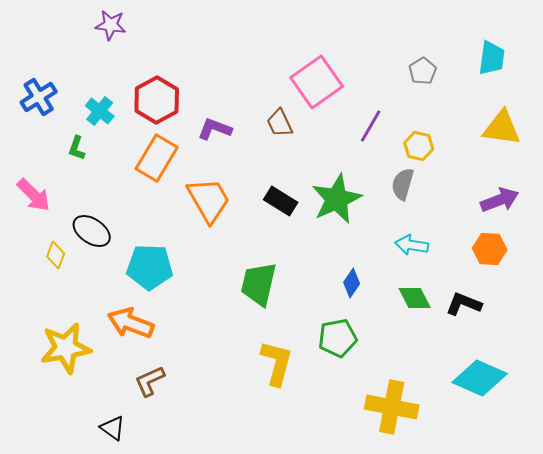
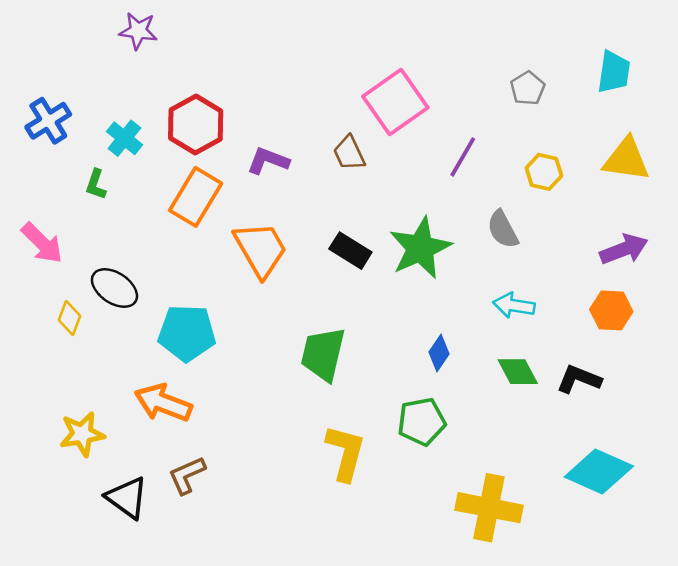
yellow hexagon: (419, 146) -> (544, 172), moved
gray semicircle: (403, 184) -> (503, 229), turned -44
yellow star: (66, 348) -> (82, 434), size x0.7
black triangle: (113, 428) -> (127, 498), moved, size x1.4

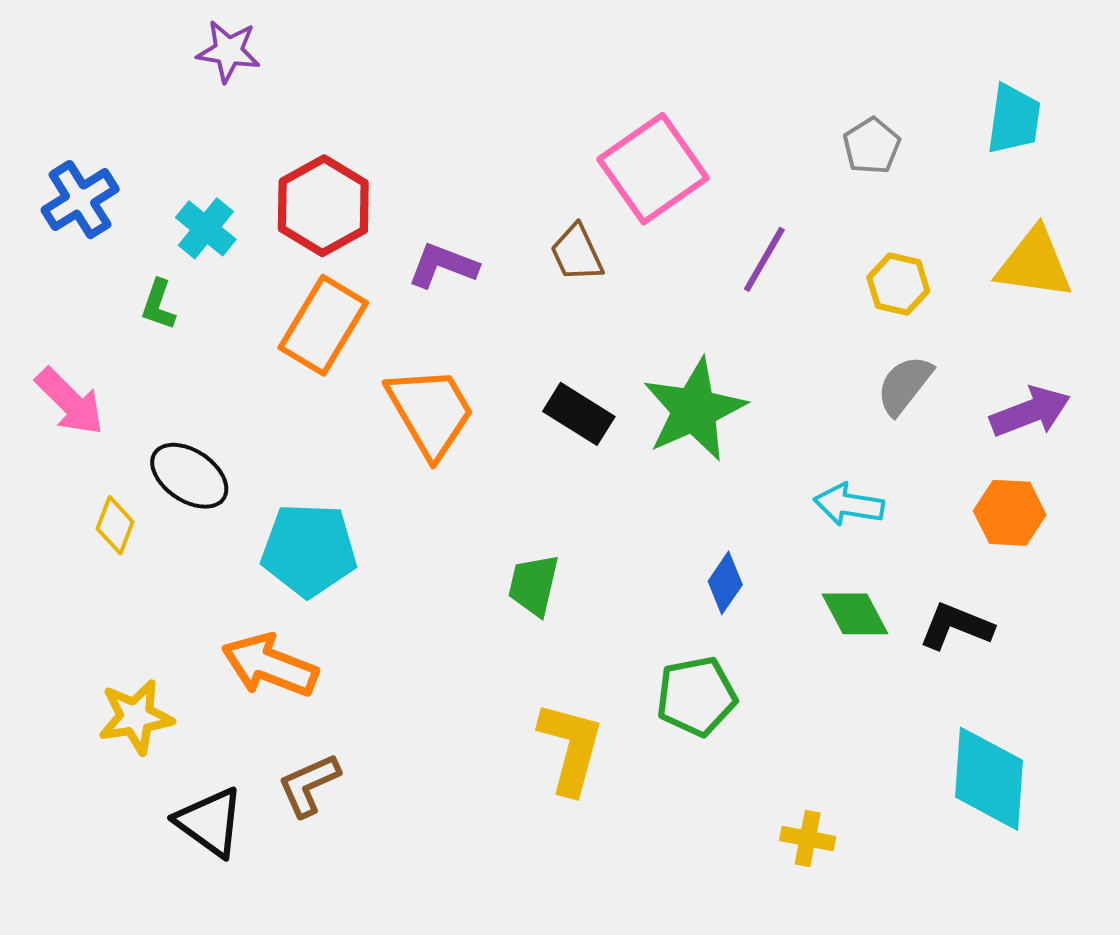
gray semicircle: (503, 229) -> (904, 385), moved, turned 66
green trapezoid: (323, 354) -> (533, 585), size x0.7
cyan diamond: (599, 471) -> (989, 779), turned 70
yellow cross: (489, 508) -> (808, 838), size x0.5

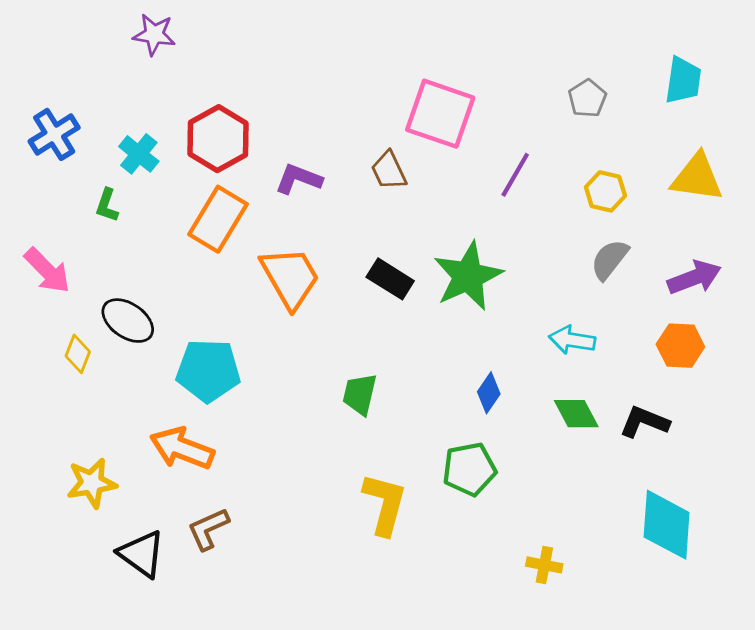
pink square: (653, 169) -> (440, 114), turned -36

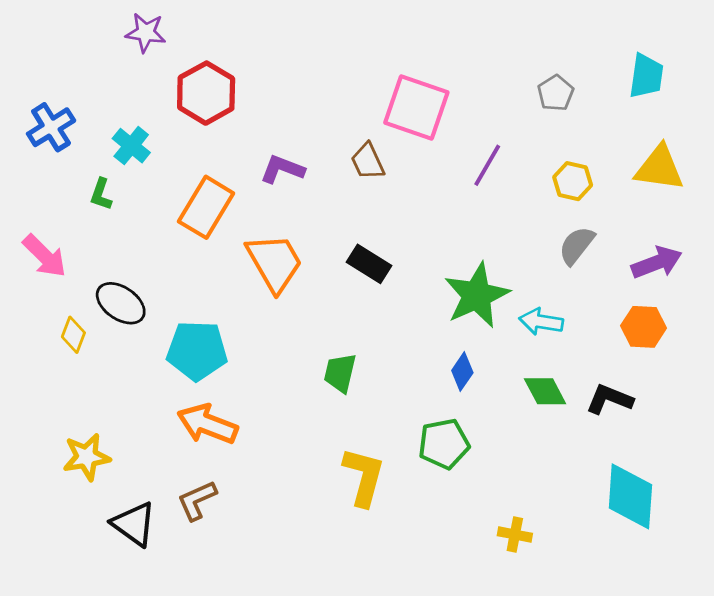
red hexagon: (218, 139) -> (206, 93), moved
green star: (468, 276) -> (477, 295), moved
orange arrow: (182, 448) -> (207, 424), moved

